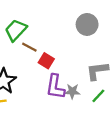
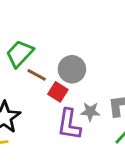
gray circle: (87, 24) -> (72, 69), moved
gray star: (72, 91) -> (90, 112), moved

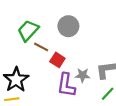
gray circle: (72, 69) -> (68, 26), moved

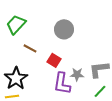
green trapezoid: (28, 31) -> (16, 24), moved
brown line: (41, 47) -> (30, 48), moved

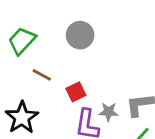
gray circle: (64, 29) -> (80, 35), moved
red square: (54, 60) -> (76, 92), turned 32

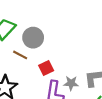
gray circle: (80, 35) -> (33, 38), moved

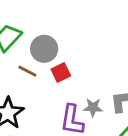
red square: (46, 68) -> (61, 73), moved

